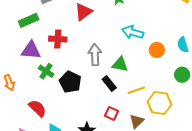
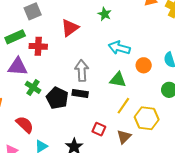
red cross: (58, 39) -> (38, 46), moved
green triangle: (120, 64) -> (118, 80), moved
black rectangle: (109, 83) -> (80, 94), moved, turned -42
yellow line: (136, 90) -> (123, 106), turned -36

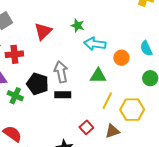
green star: (105, 14) -> (78, 25), moved
black pentagon: (57, 98) -> (38, 84), moved
red square: (99, 129) -> (86, 127), turned 32
brown triangle: (124, 137) -> (112, 131), turned 35

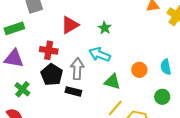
cyan arrow: (95, 44) -> (99, 54), moved
red cross: (14, 54) -> (49, 50), moved
green cross: (15, 96) -> (22, 89), moved

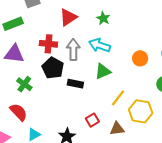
gray arrow: (77, 69) -> (73, 50), moved
green triangle: (112, 82) -> (103, 71), moved, turned -36

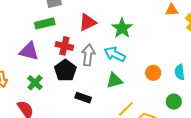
green star: (103, 18) -> (122, 28), size x1.5
green rectangle: (13, 24) -> (45, 23), moved
black rectangle: (75, 84) -> (83, 98), moved

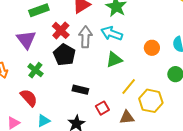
red cross: (64, 46) -> (61, 30), turned 36
purple triangle: (29, 51) -> (26, 40), turned 45
black rectangle: (83, 98) -> (80, 90), moved

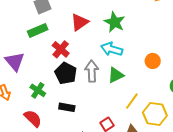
gray arrow: (85, 37) -> (92, 71), moved
purple triangle: (26, 40) -> (15, 61), moved
black rectangle: (80, 90) -> (67, 107), moved

